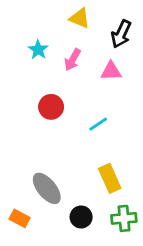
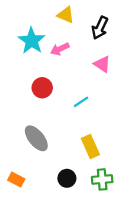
cyan star: (38, 50) -> (32, 41), size x1.6
pink arrow: (73, 60) -> (60, 49), turned 36
pink triangle: (111, 71) -> (102, 64), moved, turned 36
gray ellipse: (47, 188) -> (36, 138), moved

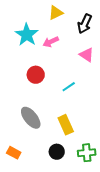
yellow triangle: (66, 15) -> (56, 13), turned -49
yellow rectangle: (90, 147) -> (66, 125), moved

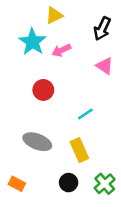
yellow triangle: (56, 13) -> (54, 15), moved
cyan line: (69, 87) -> (85, 114), moved
gray ellipse: (31, 118) -> (37, 142), turned -30
green cross: (87, 153) -> (105, 184), turned -36

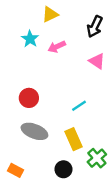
cyan star: (32, 42) -> (30, 39), size x0.7
red circle: (43, 90) -> (29, 98), moved
green cross: (105, 184) -> (97, 158), moved

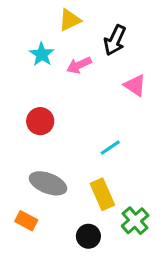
black arrow: (95, 27) -> (115, 40), moved
red circle: (29, 98) -> (40, 121), moved
orange rectangle: (16, 170) -> (26, 221), moved

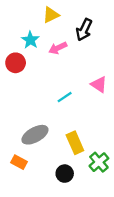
pink triangle: (135, 85) -> (99, 84), moved
red circle: (40, 121) -> (16, 63), moved
cyan line: (110, 148) -> (65, 97), moved
gray ellipse: (48, 183) -> (35, 135), turned -50

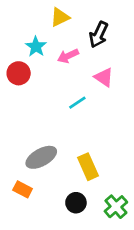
pink triangle: (99, 84) -> (104, 77), moved
cyan line: (65, 97) -> (77, 103), moved
green cross: (99, 162) -> (116, 207), moved

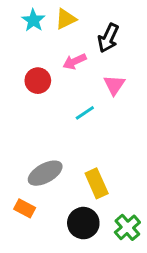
cyan star: (36, 47) -> (33, 20), moved
red circle: (19, 73) -> (38, 81), moved
pink triangle: (104, 77) -> (114, 85), turned 30
black circle: (76, 203) -> (83, 223), size x1.4

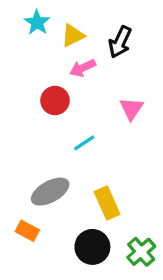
yellow triangle: (66, 19) -> (73, 35), moved
red circle: (38, 81) -> (55, 101), moved
pink triangle: (114, 85) -> (131, 109), moved
cyan line: (85, 113) -> (84, 143), moved

